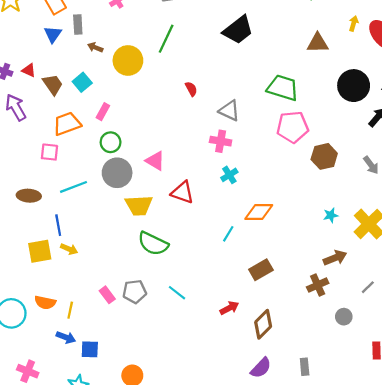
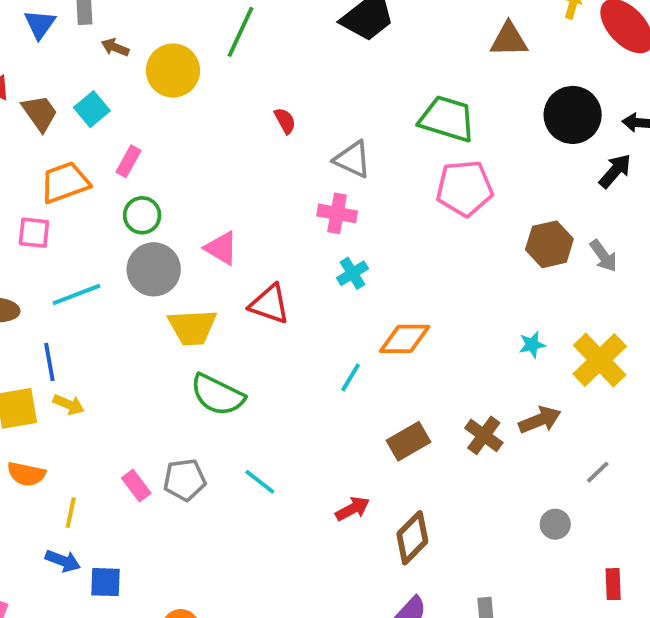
brown hexagon: (324, 156) -> (549, 244), moved
brown cross: (318, 285) -> (484, 435), moved, turned -30
orange semicircle: (45, 302) -> (26, 474), moved

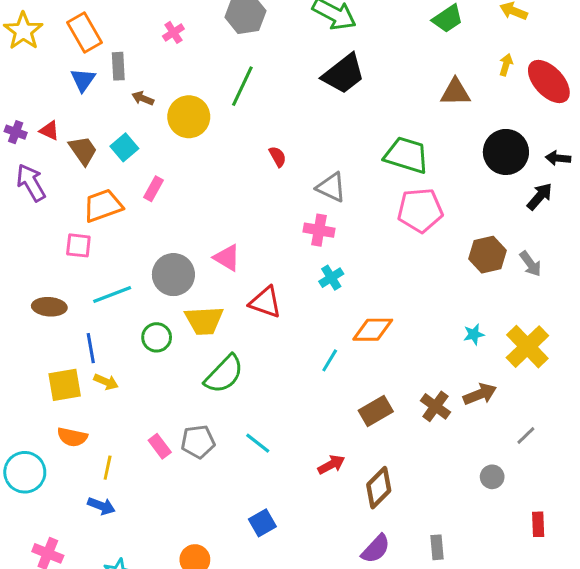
green circle: (142, 215) -> (157, 337), moved
green semicircle: (217, 395) -> (224, 374), turned -72
blue square: (105, 582) -> (262, 523), moved, turned -32

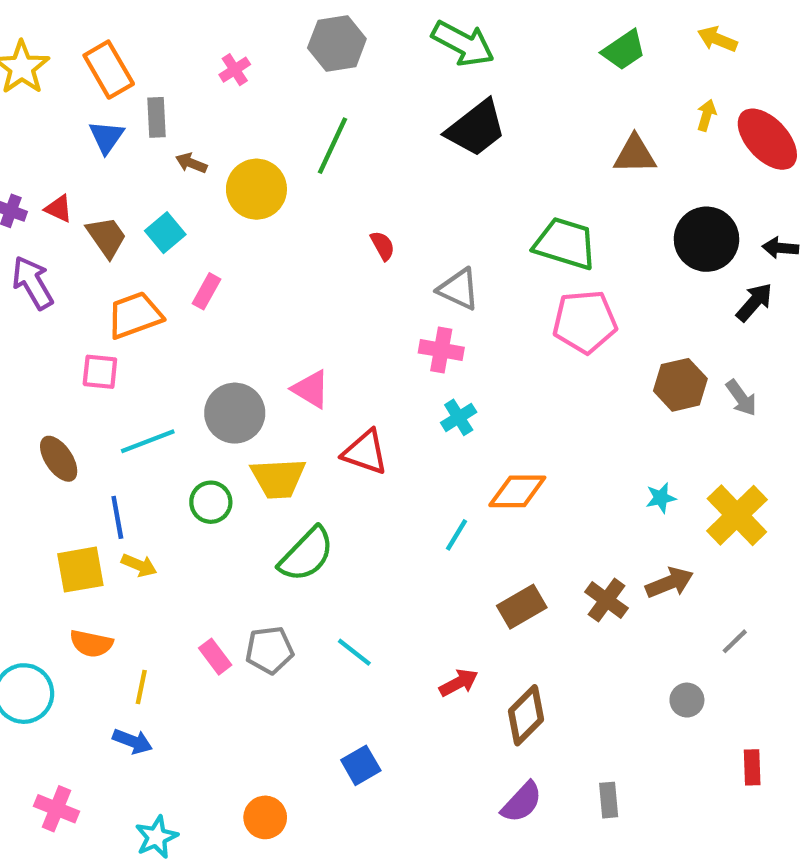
brown ellipse: (49, 307) -> (59, 459), turned 52

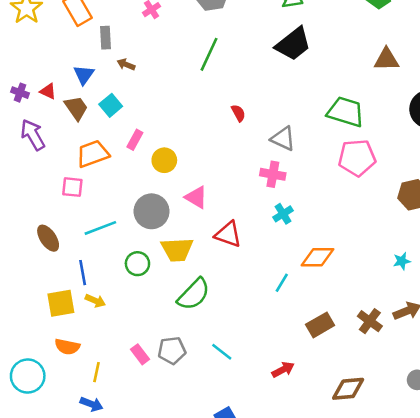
blue triangle: (106, 137) -> (84, 75), moved
yellow circle: (256, 189) -> (164, 160), moved, size x0.7
brown diamond: (526, 715) -> (348, 389), moved, turned 40

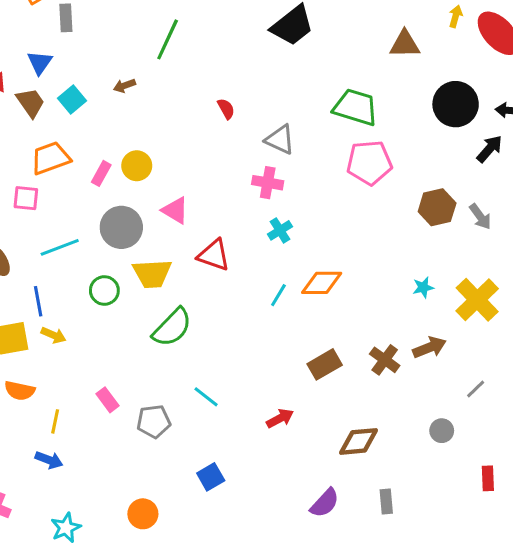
green line: (209, 54) -> (168, 39), moved
brown arrow: (126, 64) -> (124, 86), moved, turned -42
pink rectangle: (135, 140) -> (101, 173), moved
cyan line: (282, 283) -> (278, 295), moved
gray pentagon: (172, 350) -> (154, 421), moved

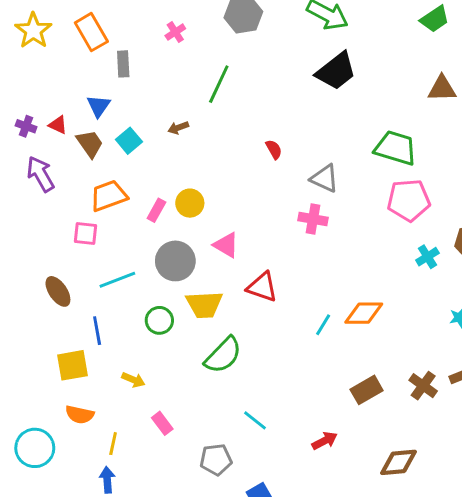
cyan cross: (280, 230) -> (427, 257), moved
yellow arrow: (54, 335) -> (133, 380), moved
gray pentagon: (154, 421) -> (216, 460), moved
blue arrow: (49, 460) -> (107, 480), turned -115

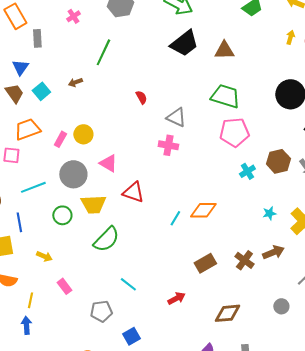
brown triangle: (442, 89) -> (224, 50), moved

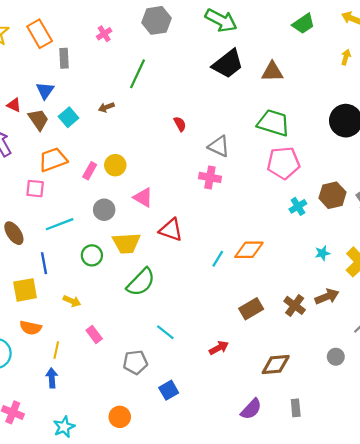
gray circle: (73, 174) -> (104, 210), size x0.7

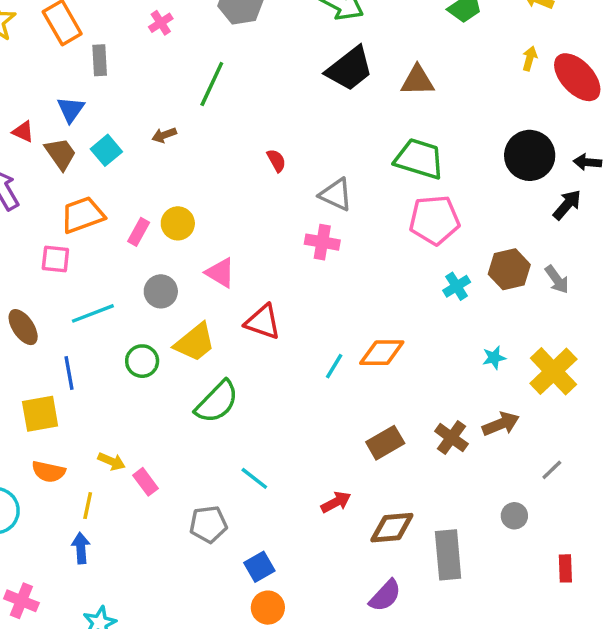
yellow trapezoid: (126, 243) -> (195, 342), turned -36
yellow arrow: (72, 301) -> (111, 461), moved
brown diamond: (276, 365) -> (392, 528), moved
gray rectangle: (296, 408) -> (448, 555), moved, size x1.8
orange circle: (120, 417) -> (268, 608), moved

